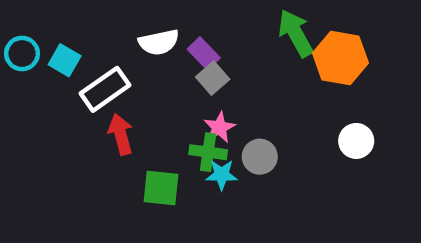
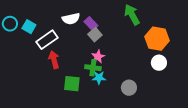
orange hexagon: (340, 58) -> (157, 39), moved
gray circle: (260, 157) -> (129, 88), moved

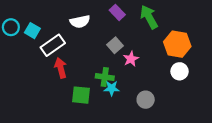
purple rectangle: (91, 24) -> (117, 12), moved
gray square: (95, 35) -> (115, 45), moved
pink star: (98, 57) -> (131, 59), moved

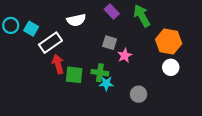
gray square: (115, 45) -> (110, 43), turned -32
green square: (81, 95) -> (74, 75), moved

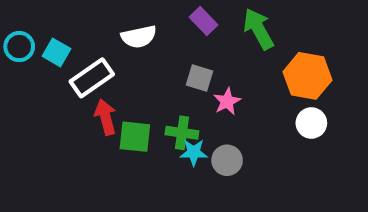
gray circle: (139, 94) -> (227, 160), moved

